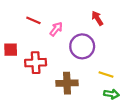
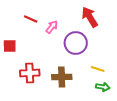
red arrow: (97, 18) -> (90, 17), size x1.5
red cross: (36, 63) -> (30, 73), moved

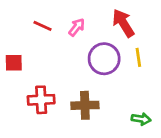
pink arrow: (52, 27) -> (77, 27), moved
yellow line: (98, 69) -> (138, 57), moved, turned 64

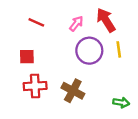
pink arrow: (77, 27) -> (76, 24), moved
red square: (14, 63) -> (27, 57), moved
brown cross: (85, 105) -> (73, 91), turned 30

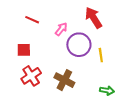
pink arrow: (76, 24) -> (61, 29), moved
yellow line: (119, 49) -> (101, 55), moved
red cross: (35, 86) -> (31, 76), turned -30

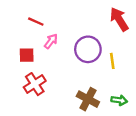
red arrow: (93, 18) -> (119, 19), moved
pink arrow: (61, 29) -> (51, 41), moved
brown cross: (64, 80) -> (88, 99), moved

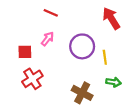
red line: (36, 22) -> (51, 13), moved
green arrow: (119, 100) -> (113, 82), moved

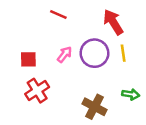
red arrow: (111, 18) -> (113, 22), moved
pink arrow: (48, 39) -> (65, 54), moved
yellow line: (105, 57) -> (123, 53), moved

